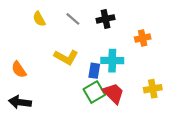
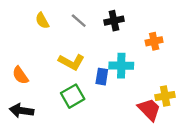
green square: (94, 92) -> (73, 96), moved
red trapezoid: (113, 93) -> (149, 109), moved

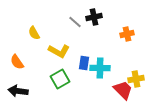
yellow semicircle: (42, 21) -> (34, 33), moved
gray line: (79, 21) -> (75, 22), moved
cyan cross: (121, 66) -> (100, 68), moved

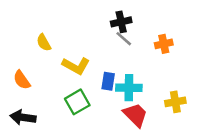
gray line: (75, 22) -> (124, 39), moved
red trapezoid: (123, 90) -> (135, 115), moved

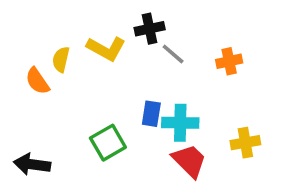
black cross: (121, 22) -> (150, 29), moved
yellow semicircle: (44, 43) -> (61, 59), turned 42
yellow L-shape: (76, 66) -> (106, 49), moved
orange semicircle: (22, 80) -> (37, 81), moved

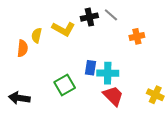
gray line: (173, 54) -> (111, 15), moved
orange semicircle: (37, 81) -> (23, 48), turned -140
yellow cross: (245, 143) -> (155, 95), moved, turned 35

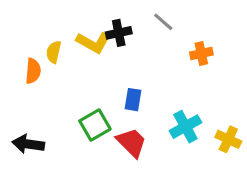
black cross: (89, 17) -> (119, 33), moved
cyan cross: (108, 73) -> (185, 127), moved, turned -30
red trapezoid: (113, 96) -> (131, 142), moved

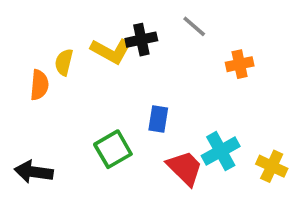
red trapezoid: (131, 142) -> (185, 168), moved

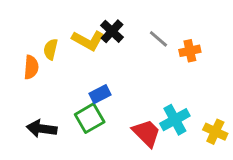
gray line: (194, 26) -> (158, 39), moved
black cross: (141, 40) -> (112, 31), turned -35
blue rectangle: (158, 119) -> (100, 94), moved, turned 54
black arrow: (34, 172) -> (42, 129), moved

